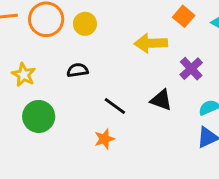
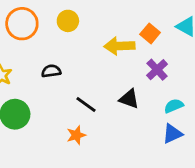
orange square: (184, 16) -> (150, 33), moved
yellow circle: (85, 24) -> (68, 21), moved

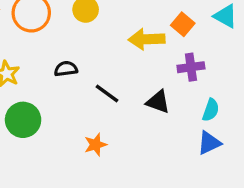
purple cross: (157, 70) -> (191, 67), turned 35
black line: (86, 104) -> (107, 93), moved
cyan semicircle: (174, 106) -> (211, 110), turned 132

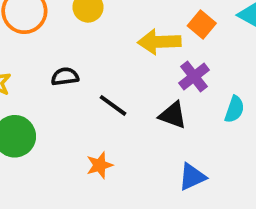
purple cross: (191, 67) -> (194, 77), moved, turned -30
cyan semicircle: (211, 110) -> (234, 109), moved
blue triangle: (209, 143) -> (192, 177), moved

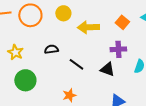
yellow arrow: (159, 42) -> (88, 27), moved
purple cross: (194, 77) -> (118, 49), turned 35

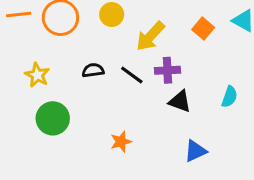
yellow arrow: (88, 27) -> (150, 36), turned -45
purple cross: (118, 49) -> (167, 70), moved
black line: (76, 64) -> (132, 75), moved

